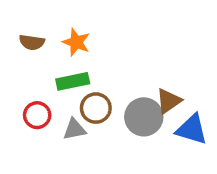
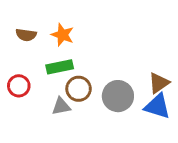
brown triangle: (169, 101) -> (159, 83), moved
red circle: (37, 115) -> (19, 86), moved

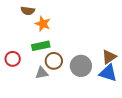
brown semicircle: (26, 35) -> (28, 11), moved

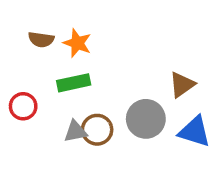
brown semicircle: (28, 11) -> (41, 39), moved
brown triangle: (109, 57) -> (182, 85), moved
brown circle: (54, 61) -> (97, 130), moved

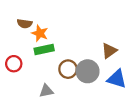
orange star: (77, 43) -> (40, 33), moved
brown circle: (97, 130) -> (68, 69), moved
gray triangle: (75, 132) -> (46, 91), moved

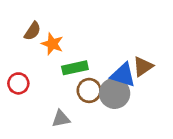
brown semicircle: (25, 24) -> (33, 31), turned -64
green rectangle: (44, 50) -> (75, 68), moved
blue triangle: (117, 79) -> (123, 75), moved

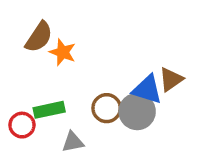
brown semicircle: (33, 31) -> (39, 37), size x1.4
green rectangle: (75, 68) -> (49, 110), moved
red circle: (18, 83) -> (22, 125), moved

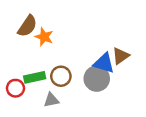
brown circle: (107, 108) -> (61, 76), moved

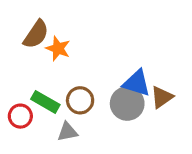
brown triangle: (121, 56) -> (162, 97), moved
green rectangle: (35, 77) -> (45, 102), turned 42

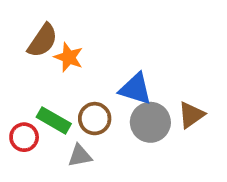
blue triangle: (137, 83) -> (136, 89), moved

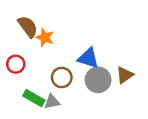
brown semicircle: (43, 41) -> (28, 27), turned -70
green rectangle: (54, 120) -> (34, 98), moved
red circle: (24, 137) -> (16, 64), moved

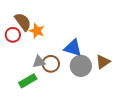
red circle: (16, 64) -> (13, 35), moved
green rectangle: (34, 98) -> (28, 81), turned -60
gray triangle: (52, 102) -> (39, 62), moved

